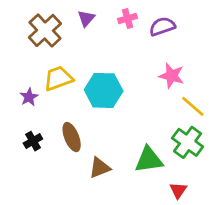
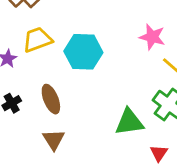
brown triangle: (100, 168) -> (54, 140), moved, turned -40

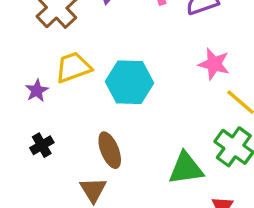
brown ellipse: (51, 99) -> (110, 150), moved

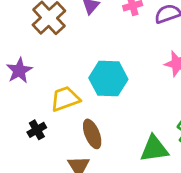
yellow trapezoid: (73, 67) -> (65, 99), moved
purple star: (37, 91) -> (19, 70), moved, size x1.4

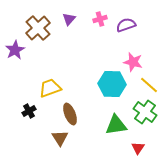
purple star: (19, 70) -> (15, 50), moved
cyan hexagon: (108, 79) -> (112, 84), moved

